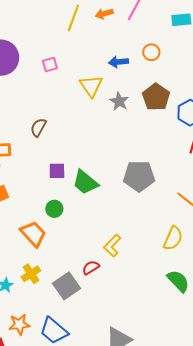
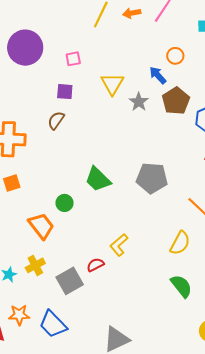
blue arrow: (119, 62) -> (158, 75), moved, turned 48
purple square: (57, 171) -> (65, 92), moved

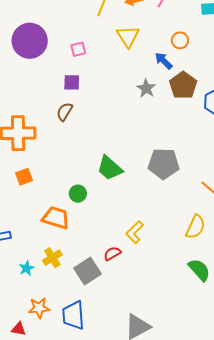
yellow triangle: (112, 84) -> (128, 36), moved
orange trapezoid: (41, 226) -> (56, 218), turned -32
blue trapezoid: (53, 324) -> (73, 315), turned 44

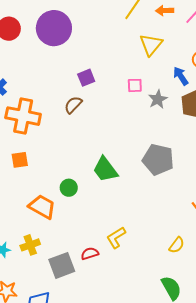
pink square: (78, 49) -> (135, 85), moved
purple square: (72, 82) -> (86, 78), turned -36
gray pentagon: (164, 164) -> (158, 159), moved
yellow semicircle: (195, 227) -> (177, 245), size x0.7

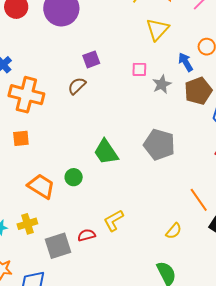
green circle: (69, 188) -> (74, 177), moved

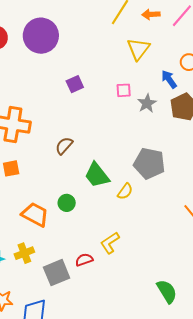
brown semicircle: (77, 86) -> (64, 146), moved
yellow semicircle: (174, 231) -> (125, 191), moved

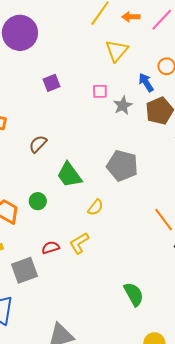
yellow semicircle: (125, 191) -> (95, 207), moved
red semicircle: (84, 260) -> (51, 248), moved

